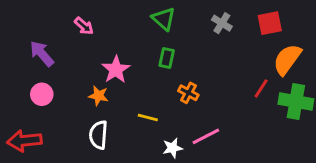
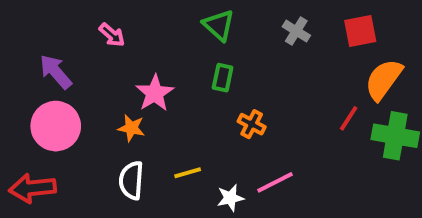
pink circle: (42, 94) -> (56, 126), size x1.6
yellow line: (148, 118) -> (188, 173), moved, turned -30

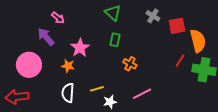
red square: (360, 31) -> (177, 26), moved
purple arrow: (56, 72) -> (46, 37), moved
orange semicircle: (384, 80) -> (198, 41), turned 130
white star: (230, 198) -> (110, 102), moved

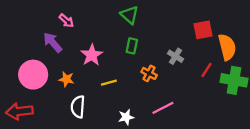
gray cross: (153, 16) -> (175, 56), moved
orange star: (68, 66) -> (66, 79), moved
yellow line: (97, 89) -> (109, 83), moved

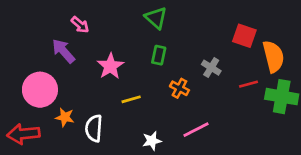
red square: (203, 30) -> (244, 36), turned 30
red line: (206, 70) -> (249, 84), turned 42
orange star: (66, 79) -> (65, 117), moved

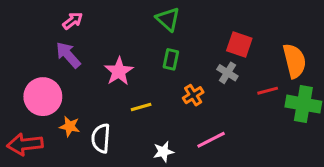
pink arrow: (80, 25) -> (73, 21), moved, turned -78
red square: (244, 36) -> (239, 44), moved
orange cross: (179, 88) -> (193, 95), turned 30

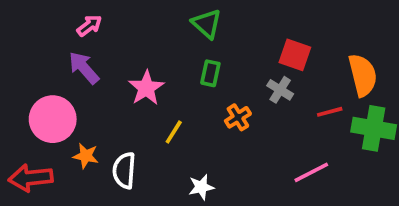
yellow line: (141, 107) -> (174, 132), turned -42
pink line: (211, 140) -> (311, 172), moved

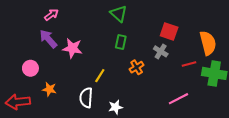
pink star: (146, 88) -> (72, 48), moved, turned -30
pink circle: (53, 119) -> (30, 68), size x0.6
white semicircle: (124, 171) -> (86, 98), moved

